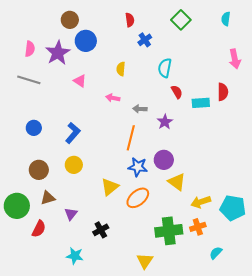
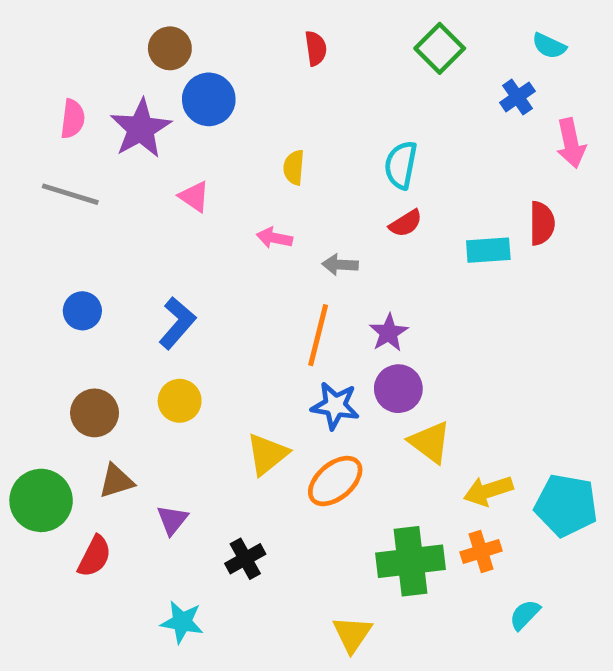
cyan semicircle: (226, 19) -> (549, 46), turned -72
blue cross: (145, 40) -> (517, 97), moved
red semicircle: (177, 92) -> (406, 223), moved, turned 88
purple star: (165, 122) -> (389, 333), moved

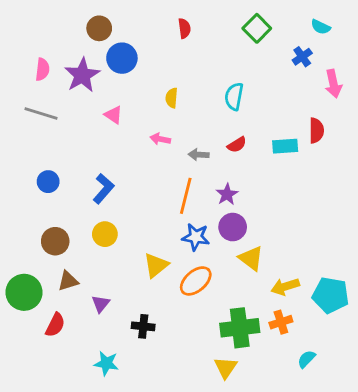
red semicircle: (406, 223) -> (237, 145), moved
black cross: (245, 559) -> (143, 326), turned 35
yellow triangle: (352, 634) -> (226, 368), moved

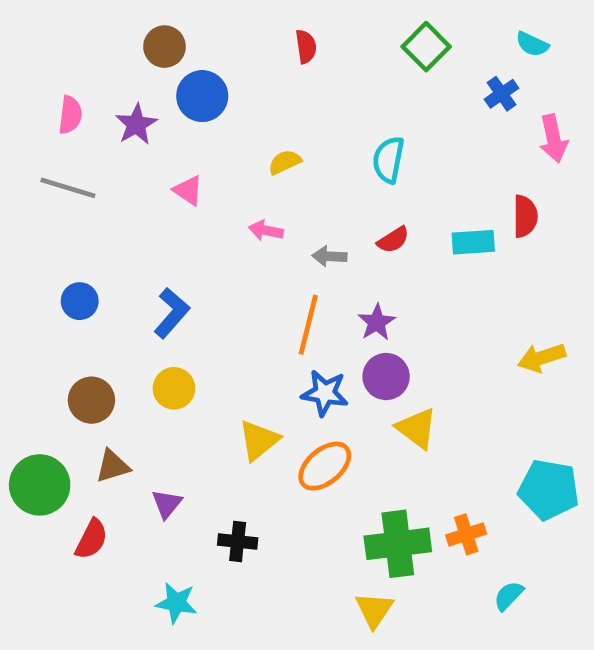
purple star: (82, 75) -> (136, 124), size x0.7
yellow semicircle: (172, 98) -> (285, 162), turned 60
yellow arrow: (285, 287) -> (542, 358), moved

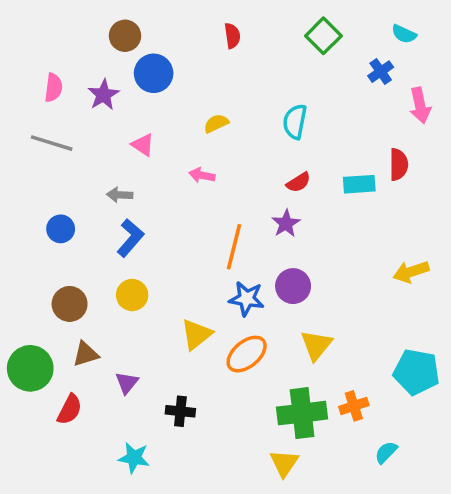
gray arrow: (330, 256) -> (120, 195), moved
purple star: (377, 322) -> (286, 224), moved
yellow triangle: (417, 428) -> (316, 345), moved, turned 32

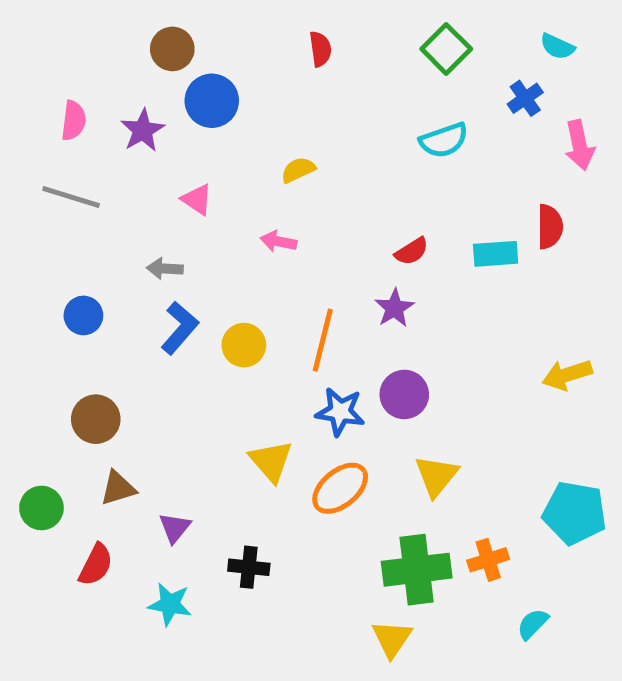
cyan semicircle: (295, 122) -> (444, 140), moved, turned -120
yellow circle: (132, 295) -> (244, 345), moved
yellow triangle: (197, 334) -> (271, 461), turned -32
green circle: (30, 368) -> (41, 508), size x0.7
cyan star: (134, 458) -> (170, 604), moved

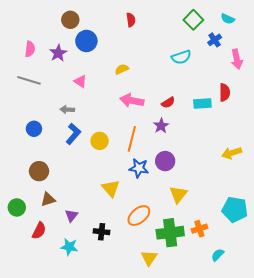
green square: (446, 49) -> (193, 20), moved
pink arrow: (278, 241) -> (132, 101), moved, size x1.6
orange ellipse: (340, 488) -> (139, 216), moved
yellow triangle: (392, 639) -> (149, 258), moved

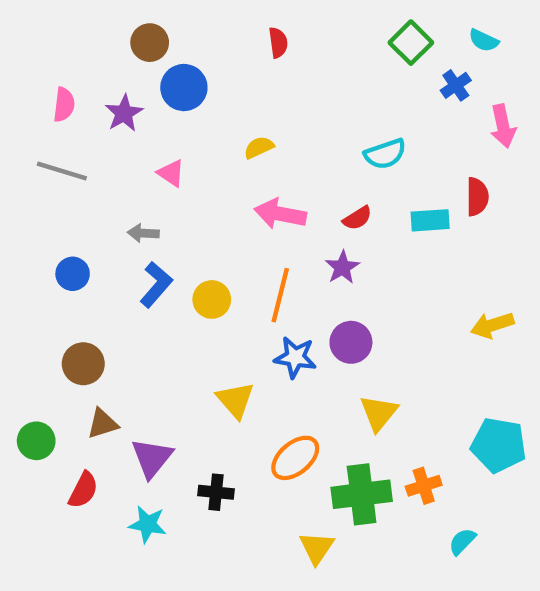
cyan semicircle: (181, 57) -> (385, 154), moved
purple triangle: (71, 216) -> (152, 458), size x1.5

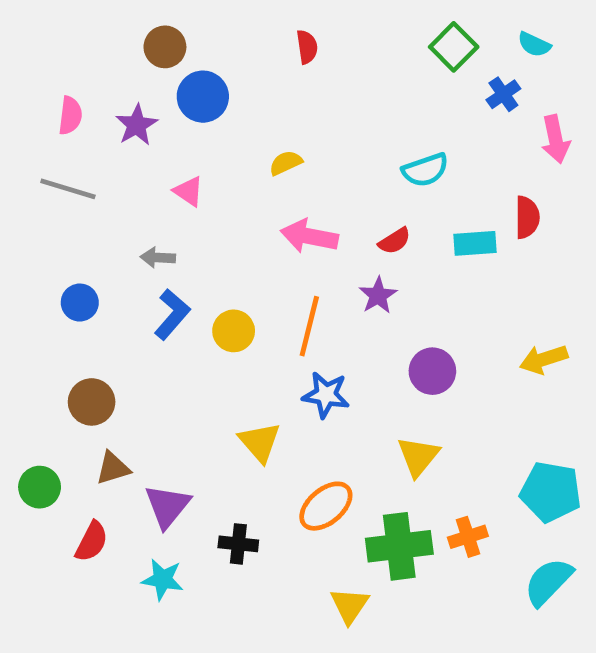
purple circle: (351, 342) -> (432, 371), moved
cyan semicircle: (462, 541) -> (548, 582), moved, size x1.6

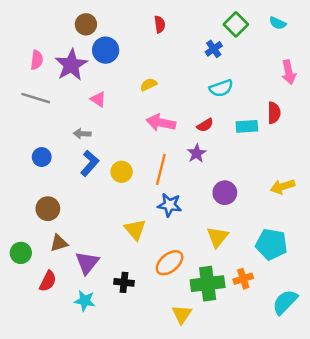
blue cross: (503, 94) -> (214, 49), moved
purple star: (137, 125) -> (71, 65), size x1.5
cyan pentagon: (551, 492) -> (271, 244), moved

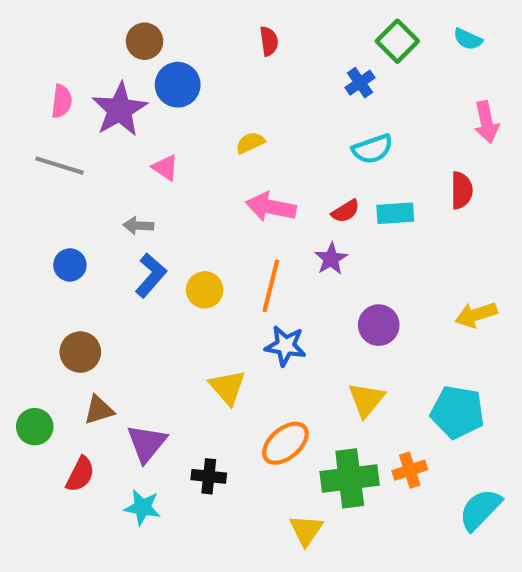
cyan rectangle: (247, 126) -> (395, 213), moved

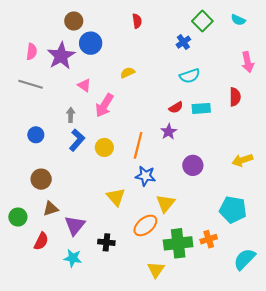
pink arrow: (271, 207) -> (104, 105), moved, turned -70
gray arrow: (138, 226) -> (71, 115), turned 88
yellow triangle: (366, 400) -> (165, 203), moved

